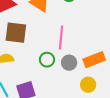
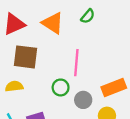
gray circle: (69, 63) -> (83, 100), moved

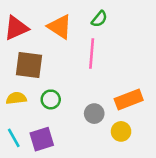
pink line: (76, 63) -> (92, 53), moved
green circle: (61, 87) -> (51, 99), moved

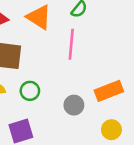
yellow circle: (121, 131) -> (111, 130), moved

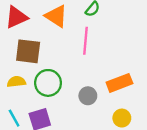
green circle: (30, 91) -> (48, 83), size x1.5

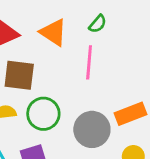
gray circle: (88, 96) -> (92, 129), size x1.6

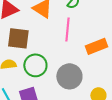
orange rectangle: (130, 114) -> (96, 46), moved

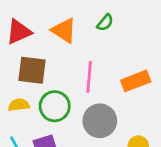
pink line: (67, 29) -> (89, 77), moved

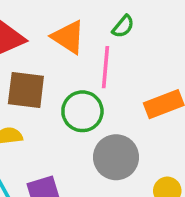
pink line: (89, 77) -> (105, 67), moved
green circle: (55, 106) -> (82, 111), moved

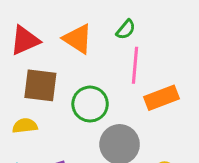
pink line: (105, 67) -> (135, 65), moved

